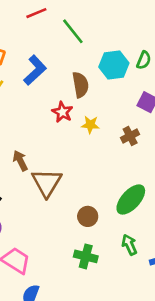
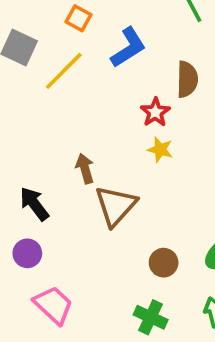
yellow star: (90, 125) -> (160, 150), moved

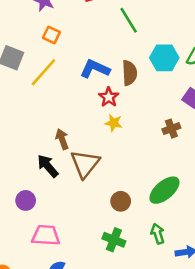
blue L-shape: (128, 48) -> (95, 69), moved, turned -120
black arrow: (34, 204) -> (48, 166), moved
pink trapezoid: (53, 305) -> (46, 235), turned -36

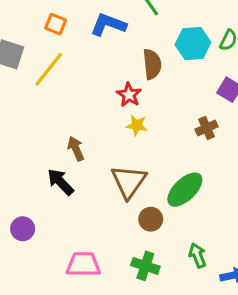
blue L-shape: (95, 69) -> (108, 25), moved
brown triangle: (85, 164) -> (129, 182), moved
green ellipse: (164, 190) -> (185, 190), moved
purple circle: (26, 200) -> (23, 229), moved
pink trapezoid: (46, 235) -> (83, 264), moved

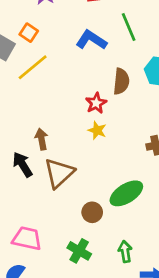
orange square: (56, 24) -> (29, 33), moved
brown triangle: (129, 182) -> (59, 173), moved

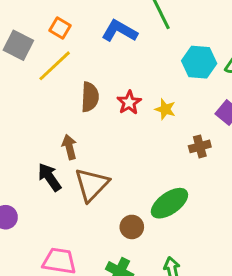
orange square: (29, 33) -> (60, 28), moved
brown semicircle: (121, 81) -> (90, 97), moved
yellow star: (97, 130) -> (165, 109), moved

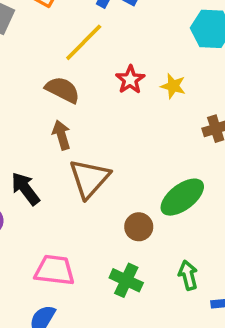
yellow line: (55, 66) -> (84, 42), moved
brown semicircle: (90, 97) -> (63, 90), moved, turned -64
black arrow: (49, 177) -> (25, 189), moved

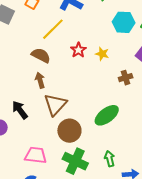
brown circle: (139, 227) -> (69, 131), moved, size x1.5
green cross: (126, 280) -> (75, 161), size x1.4

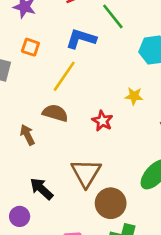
red star: (78, 50) -> (102, 121), moved
brown arrow: (40, 80) -> (27, 135), moved

